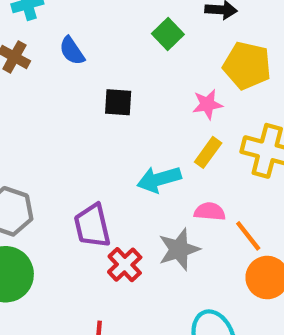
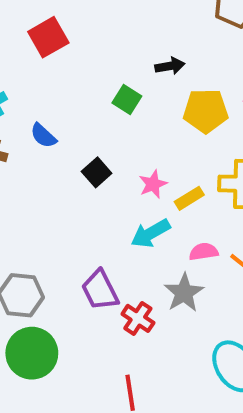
black square: (118, 102) -> (97, 172), turned -32
pink star: (207, 104) -> (153, 184), moved
yellow rectangle: (208, 152) -> (189, 198), turned 36

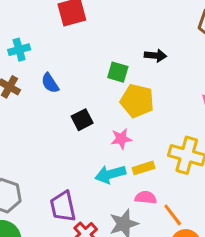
green square: (127, 100) -> (118, 72), turned -30
yellow pentagon: (206, 111) -> (137, 101), moved
yellow rectangle: (189, 198) -> (143, 168), moved

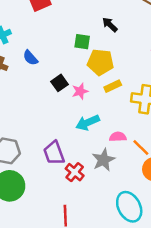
black arrow: (155, 56) -> (110, 25), turned -133
pink star: (121, 139) -> (80, 91), moved
yellow rectangle: (143, 168) -> (113, 86), moved

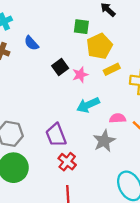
yellow pentagon: (100, 62) -> (99, 46), turned -30
red cross: (75, 172) -> (67, 162), moved

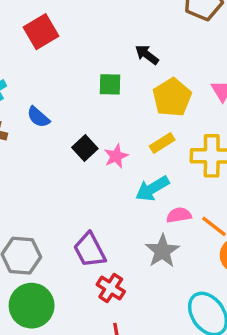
yellow pentagon: (99, 46) -> (172, 97), moved
cyan arrow: (88, 105) -> (152, 189), moved

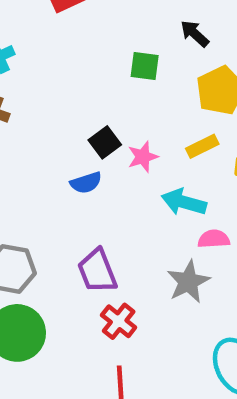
blue semicircle: (38, 117) -> (86, 183), moved, turned -65
cyan arrow: (152, 189) -> (184, 202), turned 40

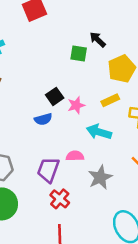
black arrow: (195, 34) -> (98, 40), moved
pink semicircle: (214, 239) -> (75, 156), moved
purple trapezoid: (97, 271) -> (48, 170), turned 40

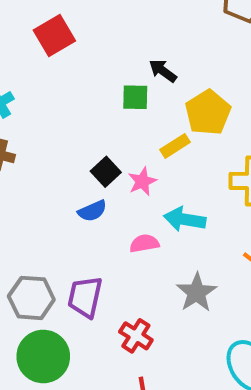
yellow rectangle: (110, 100) -> (175, 146), moved
pink semicircle: (75, 156) -> (144, 243), moved
purple trapezoid: (48, 170) -> (85, 297), moved

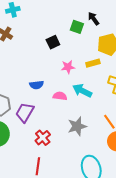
yellow rectangle: (175, 146) -> (93, 63), moved
black square: (106, 172) -> (53, 42), moved
blue semicircle: (92, 211) -> (37, 85), moved

